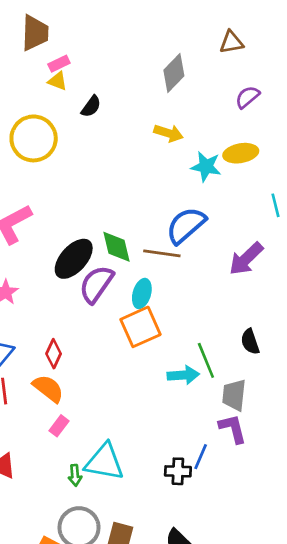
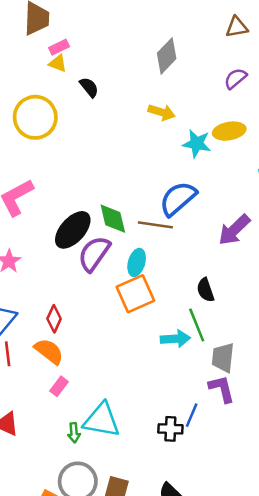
brown triangle: (231, 42) -> (237, 27), moved
black semicircle: (91, 106) -> (89, 87), turned -75
black semicircle: (250, 342) -> (205, 290), moved

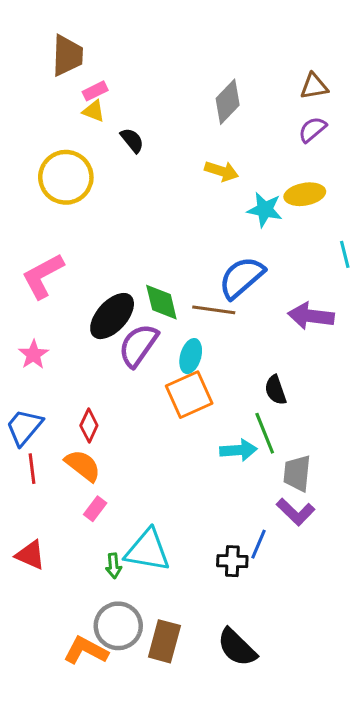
brown triangle: (237, 27) -> (314, 86), moved
purple arrow: (234, 230) -> (311, 316), turned 51
purple L-shape: (222, 389) -> (296, 512), turned 148

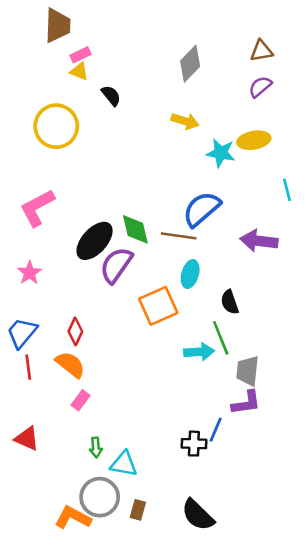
cyan ellipse: (191, 356) -> (190, 274), moved
purple L-shape: (296, 512) -> (246, 403), turned -52
cyan triangle: (148, 550) -> (124, 464), moved, size x0.7
brown rectangle: (164, 641) -> (138, 510), size x0.6

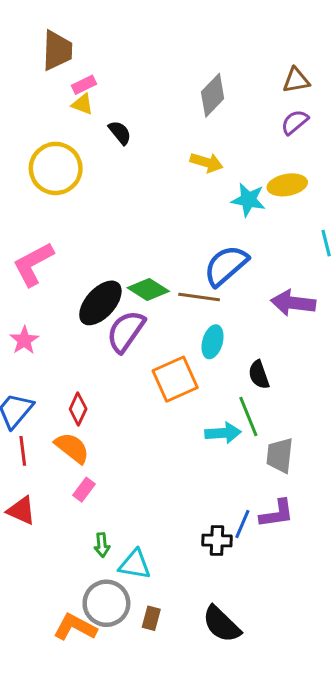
green diamond: (135, 229) -> (148, 289), turned -44
purple L-shape: (246, 403) -> (277, 514), moved
red triangle: (27, 438) -> (21, 511), moved

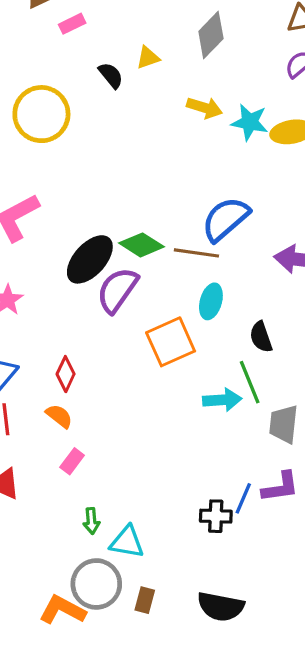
yellow triangle: (83, 104) -> (148, 58), moved, turned -40
cyan star: (248, 200) -> (250, 122), moved
orange semicircle: (72, 448) -> (59, 416), size x0.7
black semicircle: (221, 624) -> (221, 607), turned -33

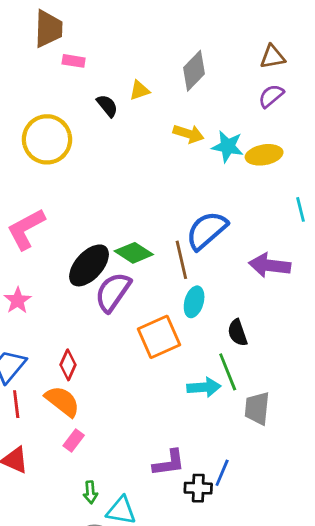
pink rectangle: (72, 24) -> (74, 61), turned 35
brown line: (196, 253) -> (181, 260), turned 69
orange semicircle: (59, 416) -> (62, 401), size x1.5
purple L-shape: (280, 487) -> (169, 463), moved

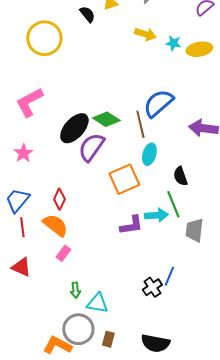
cyan star: (228, 146) -> (173, 43), size x0.7
purple L-shape: (169, 463) -> (131, 225), moved
black cross: (198, 488) -> (152, 287), turned -36

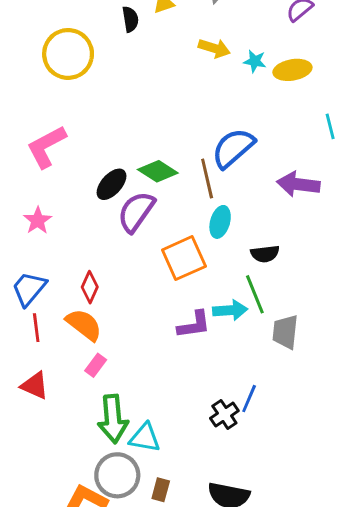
black semicircle: (87, 14) -> (130, 19), turned 30
black ellipse: (74, 128) -> (111, 184), size x0.7
black semicircle: (180, 176) -> (265, 254), turned -78
green arrow: (75, 290) -> (113, 419), size x2.0

